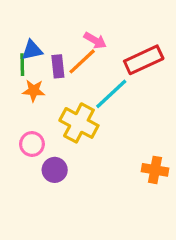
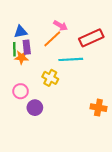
green line: (22, 65) -> (14, 49), moved
purple rectangle: (58, 66) -> (27, 47), moved
cyan line: (111, 94) -> (71, 59), turned 40
yellow cross: (79, 123) -> (50, 78), size x0.7

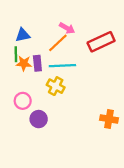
purple rectangle: (27, 47) -> (37, 63), moved
cyan line: (71, 59) -> (62, 66), moved

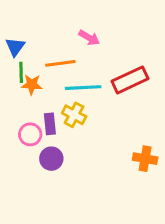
blue triangle: (23, 35) -> (15, 47), moved, turned -42
red rectangle: (101, 42) -> (130, 80), moved
orange line: (58, 43) -> (60, 63), moved, turned 35
purple rectangle: (37, 63) -> (50, 124), moved

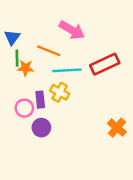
pink arrow: (89, 38) -> (72, 30), size x1.5
orange line: (60, 63) -> (49, 51), turned 30
orange cross: (145, 159) -> (117, 128), turned 30

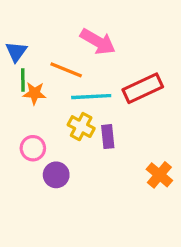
purple rectangle: (40, 100) -> (108, 137), moved

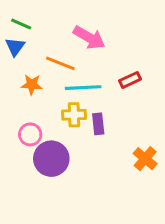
green line: (23, 80) -> (21, 24), moved, turned -65
red rectangle: (143, 88) -> (130, 80), size x0.6
yellow cross: (81, 127) -> (74, 115), turned -30
purple circle: (56, 175) -> (51, 159), size x1.5

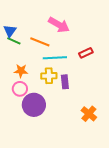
green line: (21, 24) -> (14, 41), moved
orange star: (32, 85) -> (21, 71), moved
orange cross: (145, 159) -> (89, 114), moved

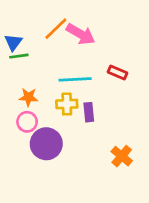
green line: (14, 41) -> (19, 56), turned -32
orange line: (40, 42) -> (56, 29), moved, turned -66
red rectangle: (86, 53) -> (118, 72), turned 48

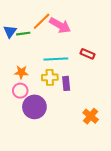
green line: (19, 56) -> (23, 34), moved

